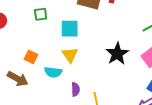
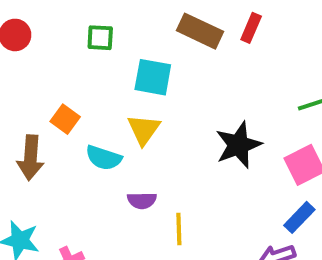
brown arrow: (18, 79) -> (30, 158), turned 55
purple semicircle: (75, 89) -> (142, 201), turned 80

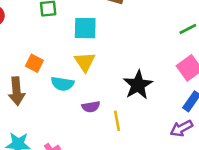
black star: (238, 145) -> (138, 85), moved

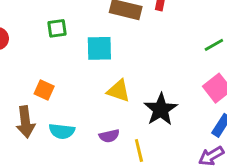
yellow triangle: (85, 62) -> (119, 91), moved, turned -35
cyan semicircle: (62, 84) -> (62, 131), moved

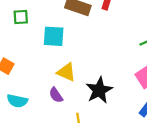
purple semicircle: (109, 136) -> (56, 95), moved, turned 63

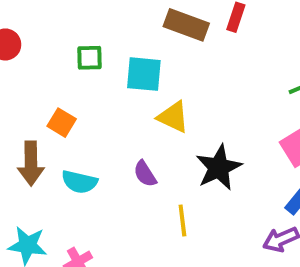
green square: (21, 17) -> (89, 58), moved
yellow triangle: (66, 72) -> (173, 117), moved

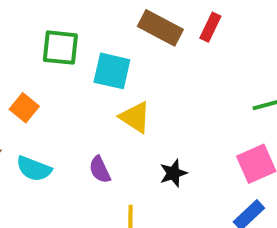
green square: (89, 58) -> (60, 48), size x1.4
black star: (219, 168) -> (173, 173), size x0.6

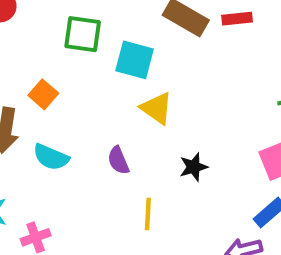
red rectangle: (210, 27) -> (237, 19), turned 56

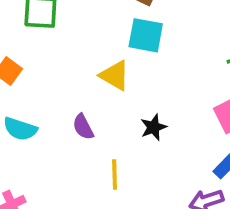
cyan square: (135, 60) -> (146, 35), moved

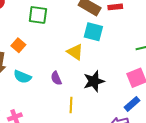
black star: (154, 127) -> (94, 81), size x1.5

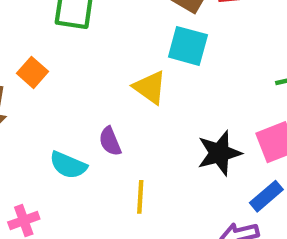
cyan semicircle: (22, 77) -> (68, 165), moved
black star: (94, 81) -> (219, 153), moved

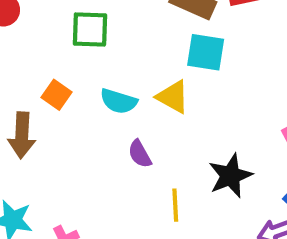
black star: (219, 153) -> (230, 176), moved
cyan semicircle: (68, 165) -> (119, 101), moved

